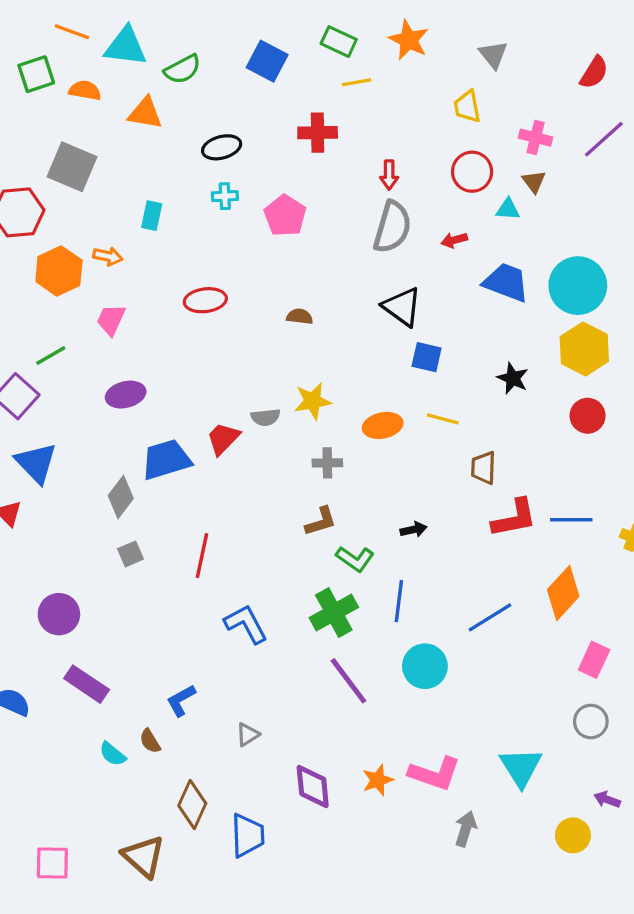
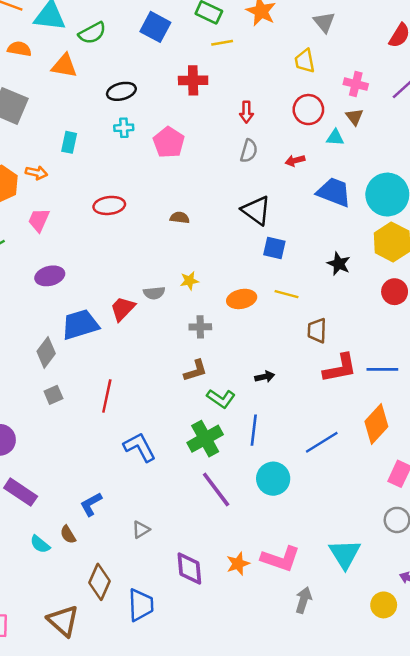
gray semicircle: (392, 227) -> (249, 151), size x0.6
yellow star: (313, 401) -> (189, 281), size x0.7

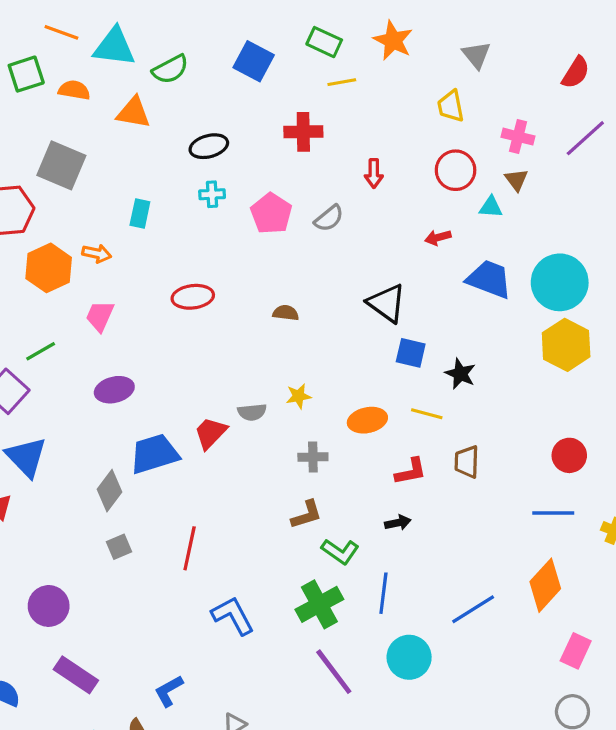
gray semicircle: (249, 151) -> (329, 218), moved, turned 35
black star: (339, 264) -> (460, 374), moved
red circle: (395, 292) -> (569, 455), moved
red L-shape: (340, 368) -> (411, 471), moved, size x0.7

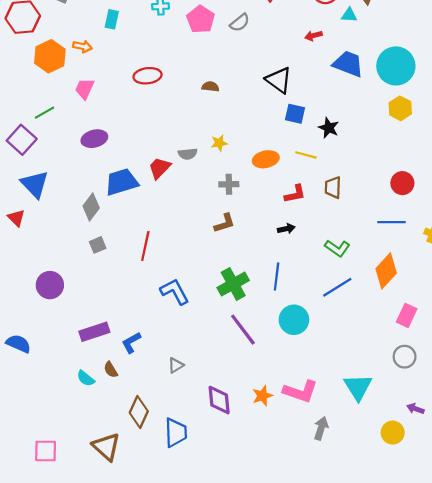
yellow hexagon: (566, 345) -> (400, 108), size x0.7
green L-shape: (340, 552) -> (337, 248), moved
purple rectangle: (76, 675) -> (94, 332), moved, turned -52

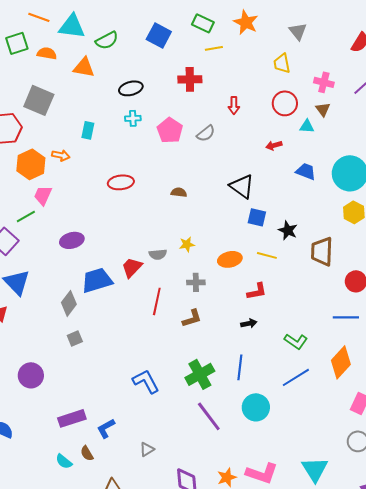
blue trapezoid: (348, 64) -> (306, 171), size x0.7
pink trapezoid: (85, 89) -> (43, 195), moved
brown trapezoid: (333, 187) -> (322, 251), moved, size x1.4
red line: (145, 246) -> (157, 301), moved

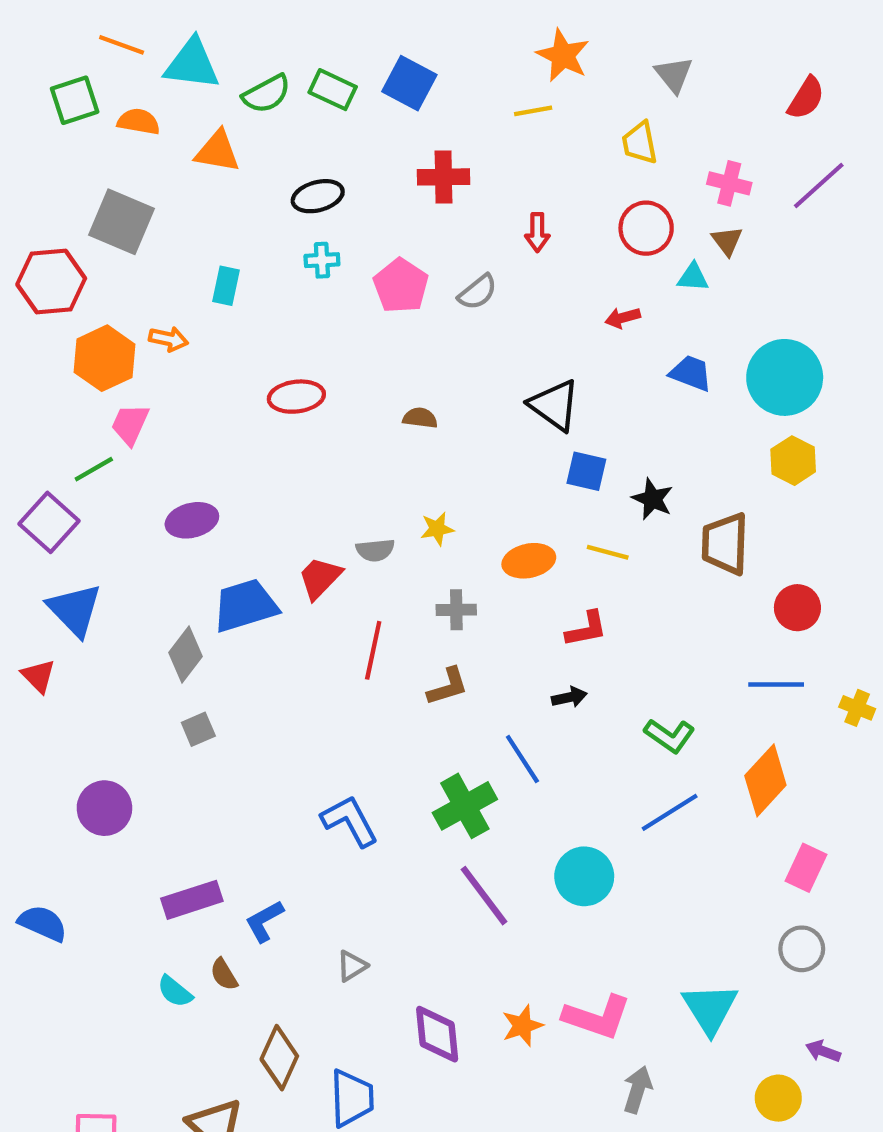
green rectangle: (203, 23) -> (333, 90), moved
blue square: (159, 35) -> (409, 83), moved
yellow line: (214, 48) -> (533, 111), moved
blue line: (240, 367) -> (522, 759), moved, turned -40

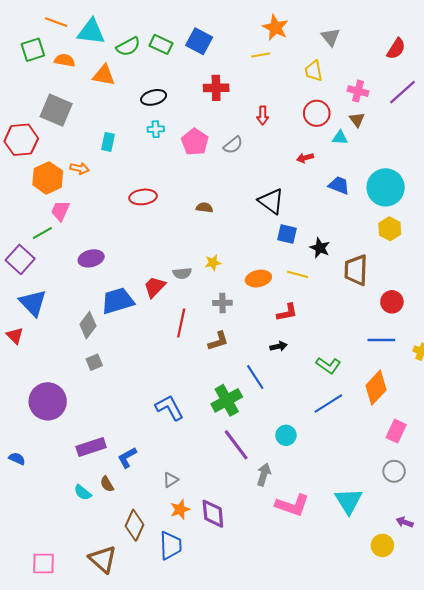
purple circle: (104, 808) -> (48, 401), size x1.4
cyan circle: (584, 876) -> (286, 435), size x0.7
blue semicircle: (43, 923) -> (17, 459), size x0.7
orange star: (522, 1026) -> (180, 509), moved
gray arrow: (638, 1090) -> (264, 474), moved

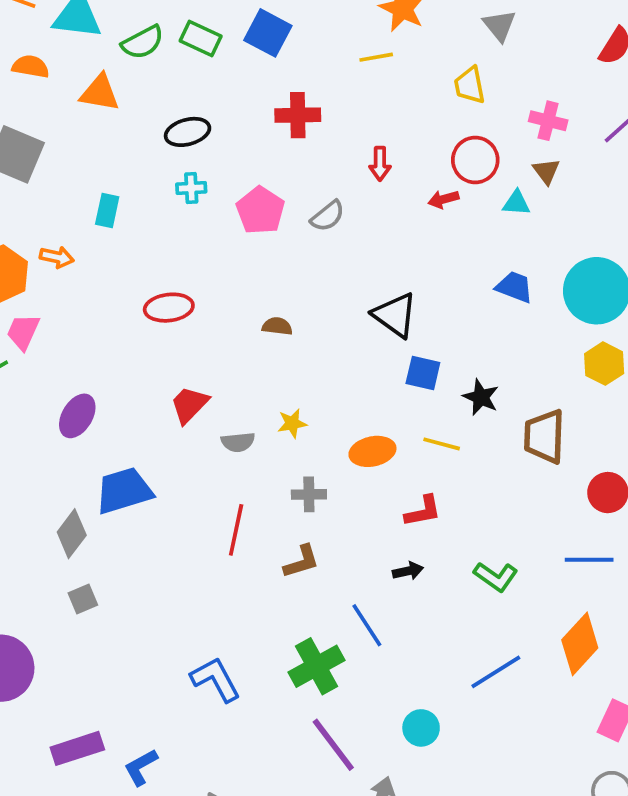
red arrow: (305, 158) -> (443, 199), moved
purple ellipse: (91, 258) -> (77, 416), turned -45
red trapezoid: (155, 287) -> (189, 405), moved
green L-shape: (328, 365) -> (496, 577), moved

